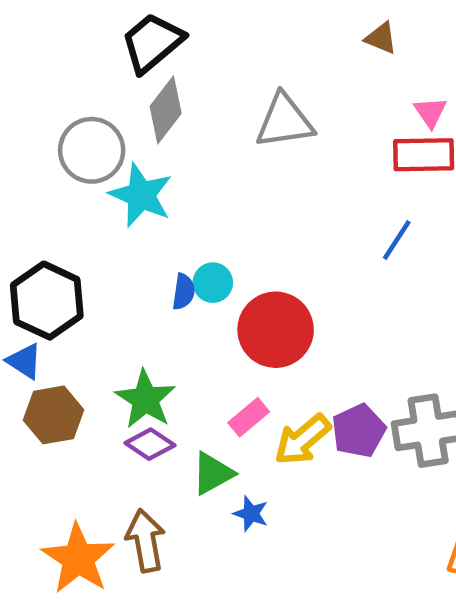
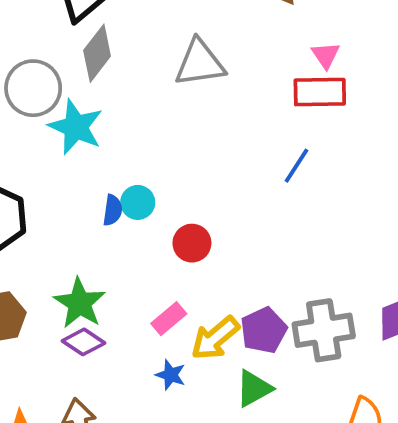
red circle: (276, 330) -> (192, 243), size x0.6
green triangle: (213, 473) -> (254, 388), moved
blue star: (251, 514) -> (171, 375), moved

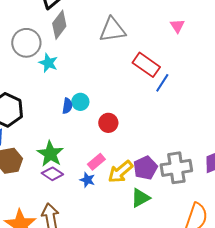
red rectangle: (320, 92) -> (146, 65), moved, turned 36
cyan star: (76, 127) -> (48, 63), size x0.7
blue star: (171, 375) -> (87, 180), moved

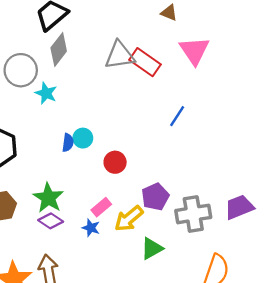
pink triangle: (177, 26) -> (194, 51), size x1.8
red rectangle: (146, 65) -> (145, 62), moved
purple pentagon: (145, 168) -> (155, 197), moved

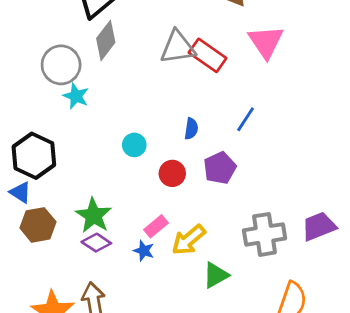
cyan star: (46, 93) -> (76, 96), moved
blue semicircle: (68, 143) -> (191, 129), moved
purple pentagon: (155, 197) -> (220, 168), moved

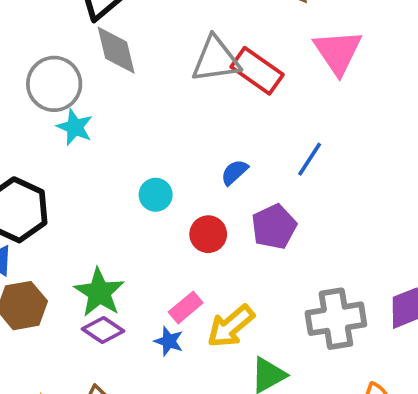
gray diamond: (106, 40) -> (116, 50), turned -51
blue semicircle: (191, 129) -> (234, 172), turned -140

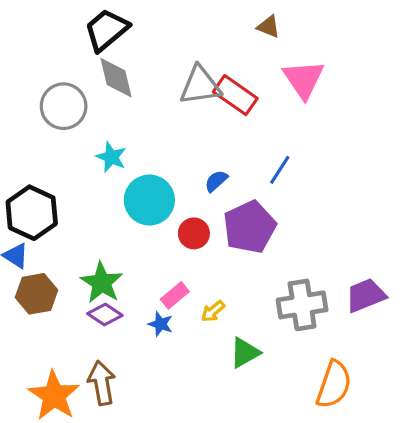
cyan star: (75, 127) -> (111, 157), moved
cyan circle: (156, 195) -> (149, 200), size x1.8
purple pentagon: (274, 227) -> (250, 227), size x1.4
yellow arrow: (231, 326) -> (213, 311), size x0.6

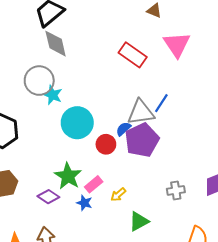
gray triangle: (200, 86) -> (141, 112), moved
gray circle: (64, 106) -> (39, 81), moved
blue semicircle: (216, 181) -> (123, 129), moved
green star: (102, 283) -> (68, 176), moved
gray cross: (302, 305) -> (176, 190), size x0.6

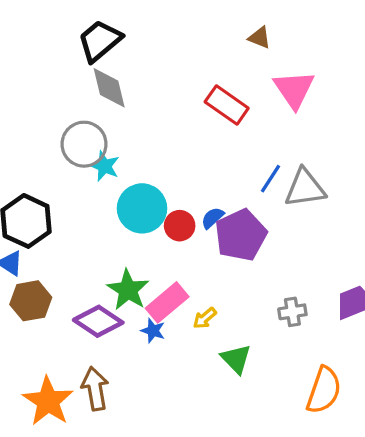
gray triangle: (141, 112) -> (305, 188), moved
red circle: (106, 144) -> (180, 226), moved
pink rectangle: (94, 184) -> (167, 302), size x1.5
purple diamond: (48, 197) -> (98, 321), size x1.4
green triangle: (139, 221) -> (236, 359), turned -45

